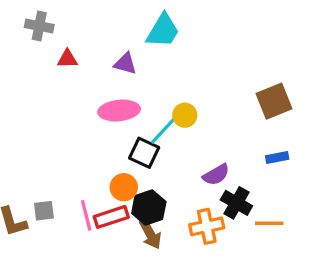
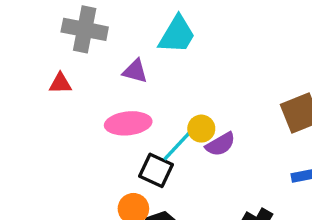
gray cross: (39, 26) -> (85, 29), moved, size x1.4
red triangle: (67, 59) -> (60, 83), moved
purple semicircle: (216, 175) -> (220, 144), moved

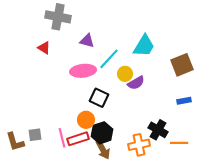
cyan trapezoid: (177, 35) -> (144, 46), moved
red triangle: (60, 83) -> (44, 48), turned 32
cyan line: (179, 144) -> (109, 59), moved

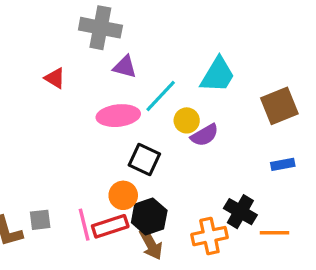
gray cross: (58, 17) -> (100, 28), moved

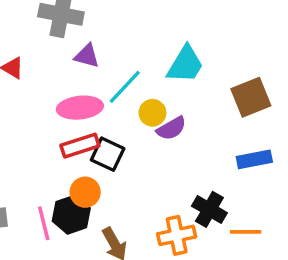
blue rectangle: (283, 164) -> (254, 159), size x1.4
black hexagon: (149, 217) -> (71, 215), moved
red rectangle: (110, 226) -> (80, 146), moved

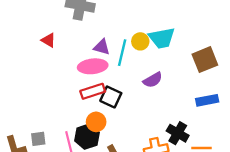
purple triangle: (87, 56) -> (102, 47), moved
cyan trapezoid: (185, 64) -> (162, 38), turned 48
cyan line: (125, 87) -> (122, 53), turned -30
yellow circle: (152, 113) -> (140, 41), moved

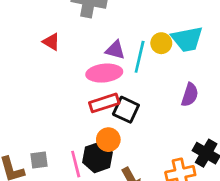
purple semicircle: (153, 80) -> (190, 95), moved, turned -42

